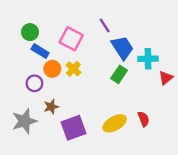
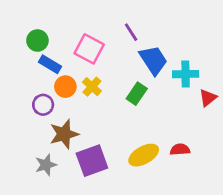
green rectangle: (119, 74) -> (137, 94), moved
brown star: (51, 107) -> (64, 134), size x1.5
red semicircle: (144, 119) -> (180, 149), turned -72
gray star: (24, 121) -> (46, 165), moved, size x0.7

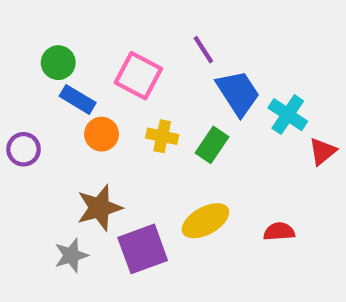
cyan cross: (186, 74) -> (288, 115), turned 35
yellow cross: (92, 87) -> (162, 136), moved, turned -30
purple circle: (43, 105) -> (24, 149), moved
yellow ellipse: (144, 155) -> (205, 221), moved

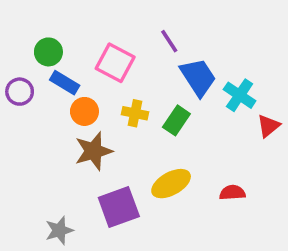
purple circle: (24, 149) -> (20, 92), moved
brown star: (99, 208) -> (94, 151), moved
gray star: (71, 255) -> (59, 230), moved

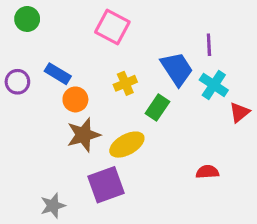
purple line: (169, 41) -> (209, 45), moved, turned 30
green circle: (48, 52) -> (27, 19), moved
pink square: (115, 63) -> (112, 27), moved
yellow cross: (135, 113) -> (125, 83), moved, turned -35
yellow ellipse: (171, 184) -> (127, 145), moved

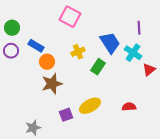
green circle: (27, 19) -> (12, 28), moved
purple line: (209, 45) -> (139, 28), moved
yellow ellipse: (127, 145) -> (90, 106), moved
purple square: (106, 185) -> (66, 115), size x0.6

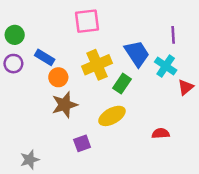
pink square: (70, 17) -> (87, 21), turned -35
yellow cross: (78, 52) -> (97, 65), size x1.6
yellow ellipse: (90, 106) -> (112, 116), moved
gray star: (33, 128) -> (30, 160), moved

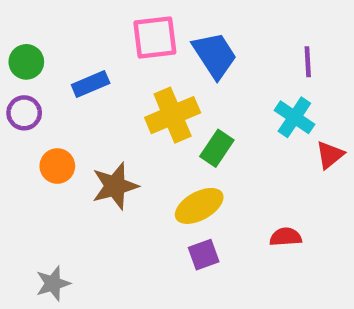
blue trapezoid: (137, 54) -> (215, 55), moved
blue rectangle: (45, 57) -> (91, 84), moved, turned -54
orange circle: (58, 77) -> (57, 166), moved
purple square: (82, 143) -> (204, 255), moved

